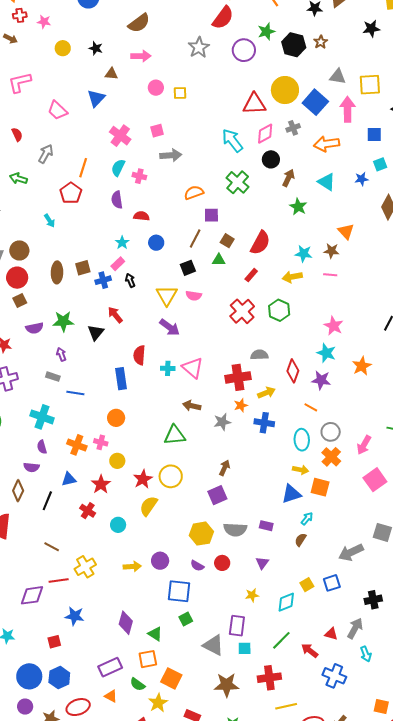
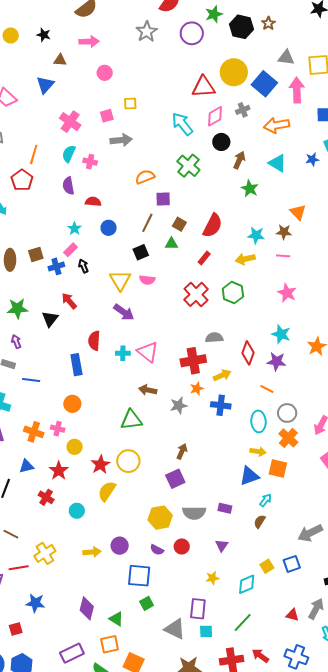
yellow square: (180, 93) -> (130, 104), moved
pink star: (334, 326) -> (287, 293), moved
red arrow: (310, 651) -> (260, 656), moved

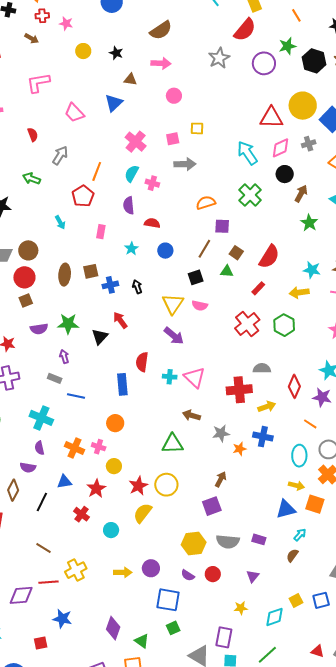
pink rectangle: (71, 250) -> (101, 232), moved, turned -40
orange star: (197, 389) -> (240, 449), moved

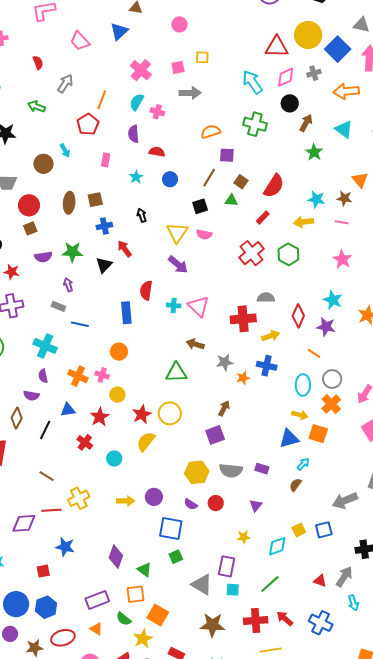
green cross: (250, 195) -> (255, 124), turned -30
brown circle: (28, 250) -> (43, 164), moved
blue cross: (110, 285) -> (104, 226), moved

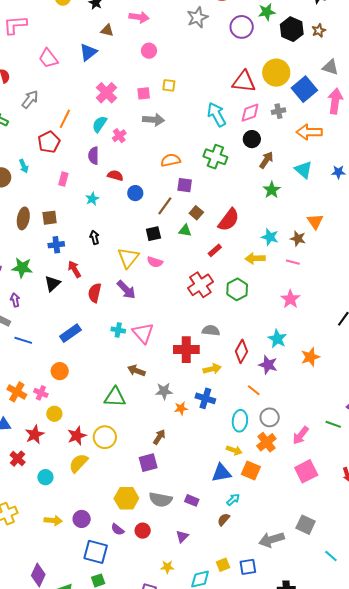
pink cross: (157, 112) -> (119, 136), turned 32
blue circle: (170, 179) -> (135, 193), moved
red semicircle: (146, 290) -> (95, 293), moved
blue rectangle: (126, 313) -> (70, 333), turned 55

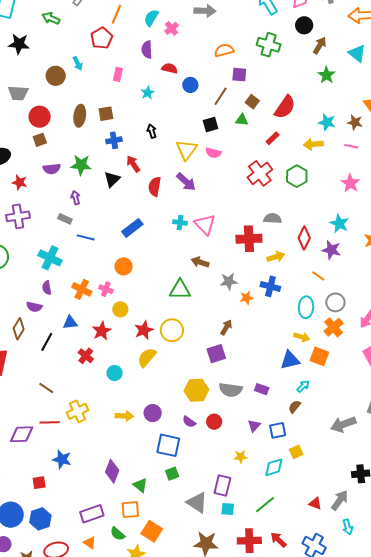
blue square: (248, 567) -> (278, 430), moved

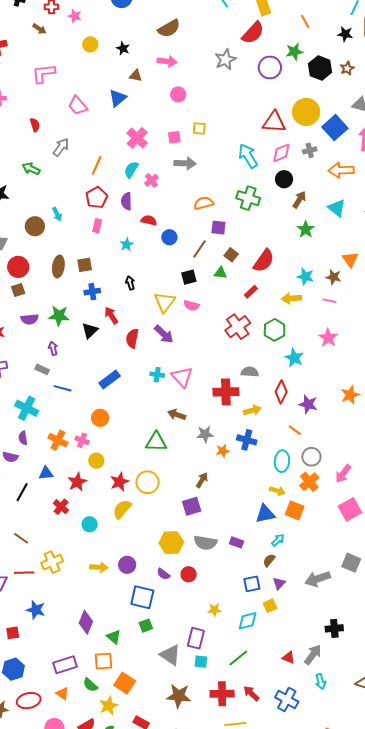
red pentagon: (102, 38) -> (97, 198), moved
cyan star: (339, 223) -> (294, 358), moved
purple triangle: (254, 426) -> (279, 583), moved

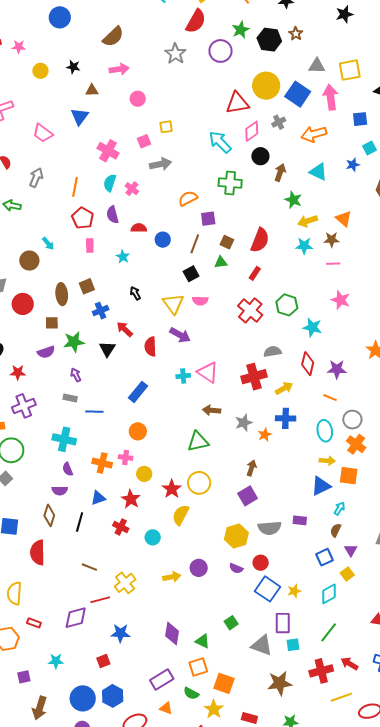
brown square: (18, 290) -> (52, 323), moved, turned 32
yellow arrow: (291, 298) -> (308, 221), moved
blue square: (142, 597) -> (268, 589), moved, turned 35

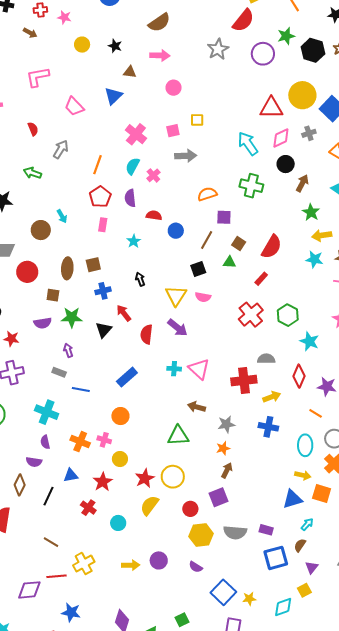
orange star: (265, 435) -> (223, 448), moved
blue square: (324, 557) -> (276, 558), moved, size x1.4
red circle: (261, 563) -> (190, 509), moved

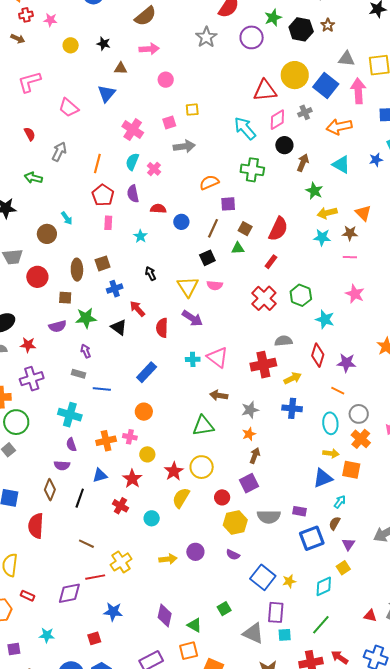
black triangle: (104, 330) -> (119, 327), turned -30
orange cross: (80, 442) -> (106, 441), turned -30

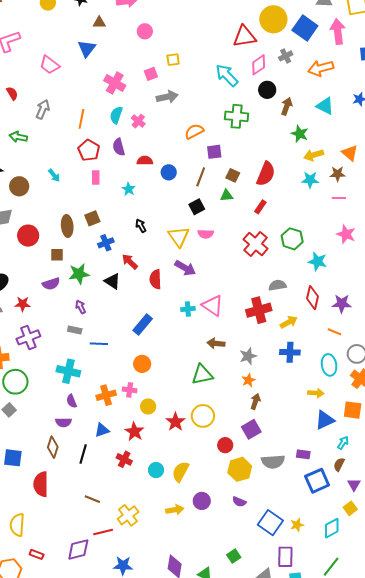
brown circle: (47, 234) -> (19, 186), moved
yellow arrow: (331, 453) -> (316, 393), moved
yellow semicircle: (181, 498) -> (180, 472), moved

